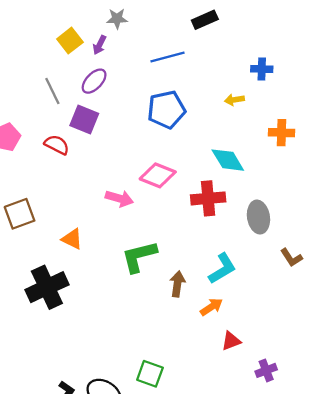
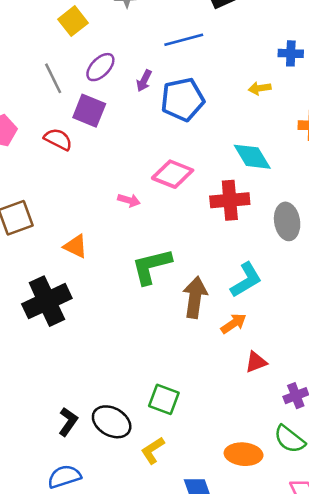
purple arrow: (100, 45) -> (144, 81), moved
pink arrow: (119, 198) -> (129, 200), size x0.7
brown arrow: (177, 284) -> (195, 297), size x1.4

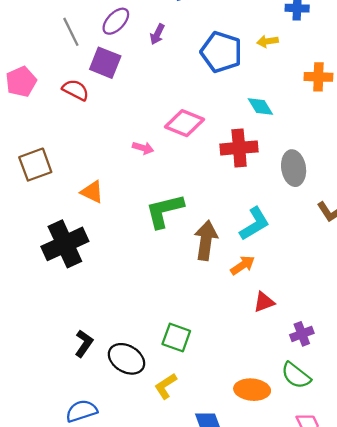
blue pentagon: (183, 99) -> (221, 52), moved, turned 30
cyan diamond: (252, 157) -> (260, 106), size x0.7
black L-shape: (68, 422) -> (84, 343), moved

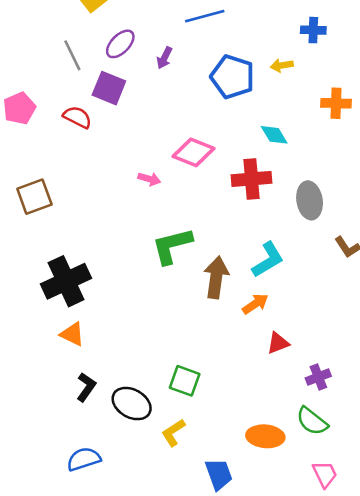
orange triangle: (92, 192) -> (72, 334), moved

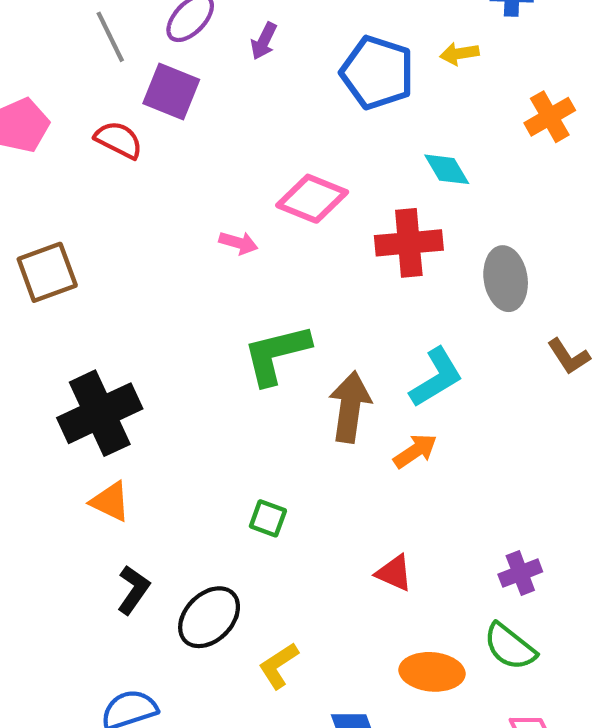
orange cross: (336, 103) -> (550, 117), turned -32
red triangle: (278, 343) -> (394, 573), moved, turned 45
green square: (185, 381) -> (268, 518), moved, size x0.7
black ellipse: (132, 404) -> (209, 617), turned -75

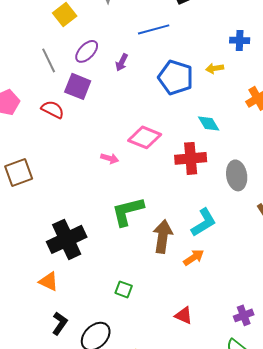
black cross: (100, 413) -> (67, 239), moved

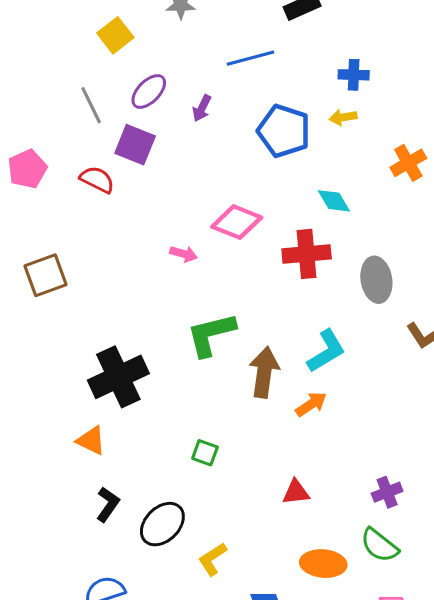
blue cross: (240, 40) -> (354, 75), moved
red triangle: (184, 315) -> (296, 492), turned -30

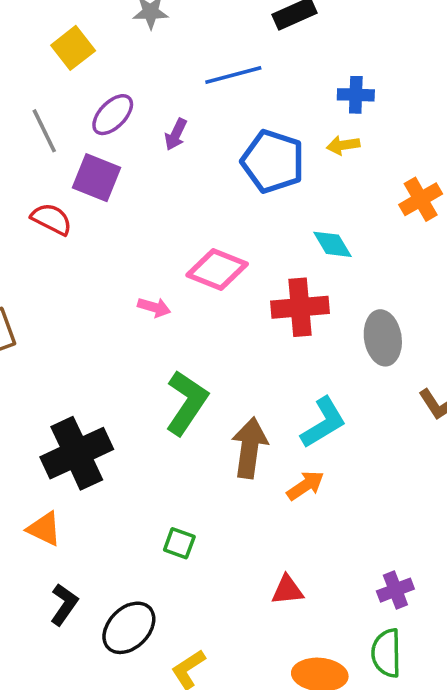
green L-shape: (211, 334) -> (187, 403), turned 138
green semicircle: (379, 545) -> (386, 653), turned 51

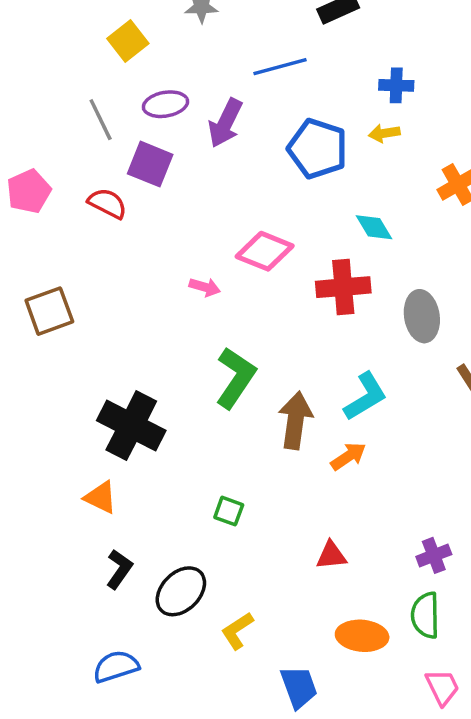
purple ellipse: (113, 115) -> (165, 104), turned 36
purple arrow: (176, 134) -> (225, 123), size x1.6
black cross: (77, 453) -> (131, 426), turned -38

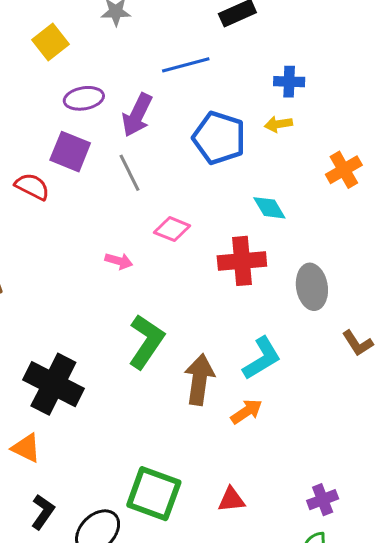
gray line: (101, 120) -> (129, 173), moved
pink diamond: (265, 251) -> (172, 229), size x0.7
green square: (229, 511) -> (154, 494), moved, size x2.0

